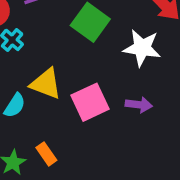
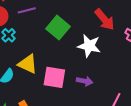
pink square: (90, 102) -> (54, 77), turned 30

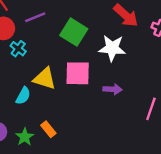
pink square: (54, 77) -> (78, 73), moved

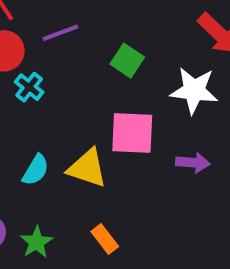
green square: (74, 32) -> (127, 61), size x0.7
yellow triangle: (45, 79) -> (87, 168), moved
orange rectangle: (48, 129) -> (105, 239), moved

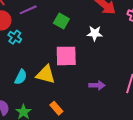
white star: (194, 90) -> (95, 33), size x0.7
purple arrow: (193, 163) -> (97, 85), moved

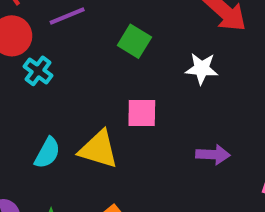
pink square: (66, 56) -> (142, 113), size x0.7
purple arrow: (97, 85) -> (213, 155), moved

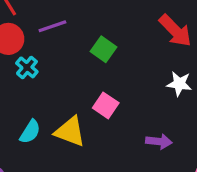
white star: (202, 69) -> (179, 84), moved
pink square: (142, 113) -> (106, 105), turned 30

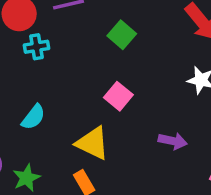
cyan cross: (27, 67) -> (36, 47), turned 35
yellow triangle: (70, 132) -> (93, 143), moved

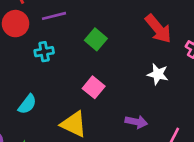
cyan cross: (36, 47) -> (44, 52), moved

